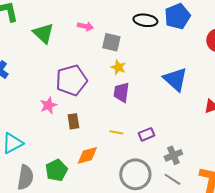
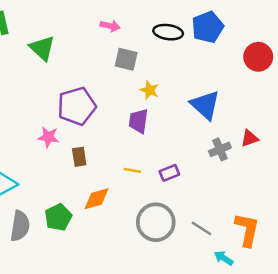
pink arrow: (85, 26) -> (110, 26), moved
yellow star: (118, 67) -> (150, 90), moved
pink star: (48, 105) -> (48, 137), turned 30
gray cross: (173, 155) -> (220, 149), moved

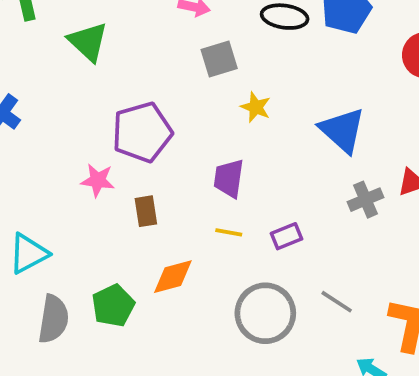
gray square: (126, 59) -> (219, 59), turned -30
purple trapezoid: (138, 121) -> (229, 178), moved
gray line: (201, 228) -> (337, 302), moved

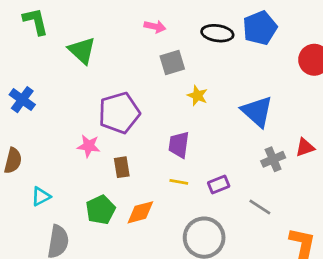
cyan triangle: (28, 254) -> (41, 196), size x0.7
gray line: (337, 302) -> (260, 207), moved
green pentagon: (113, 306) -> (101, 210), moved

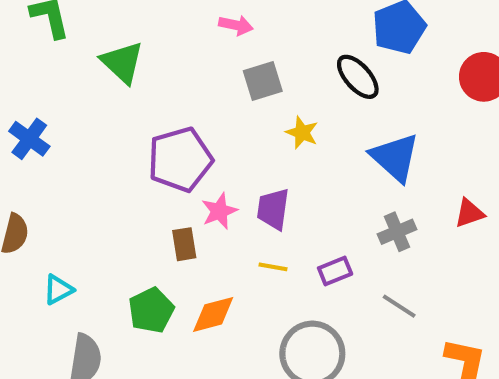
black ellipse: (217, 33) -> (358, 77), moved, turned 40
pink star: (89, 146) -> (219, 211), moved, turned -30
gray cross: (273, 159) -> (397, 232), moved

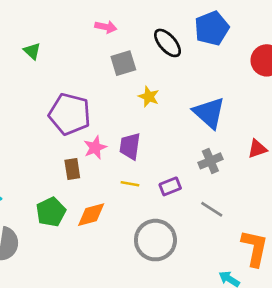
green triangle: (122, 62) -> (32, 51), size x0.6
black ellipse: (358, 77) -> (168, 43), moved
purple pentagon: (180, 159) -> (70, 114), turned 30

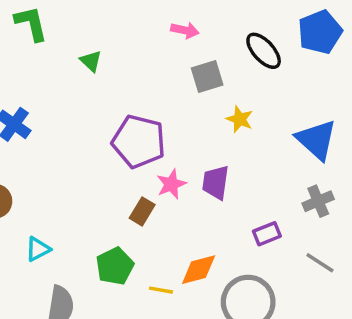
brown rectangle: (72, 169) -> (142, 211), turned 40
yellow line: (130, 184) -> (161, 290), moved
orange diamond: (91, 215) -> (199, 270), moved

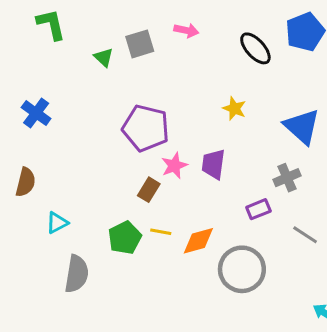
gray square: (207, 76) -> (140, 44), moved
gray cross: (318, 201) -> (287, 178), moved
yellow line: (161, 290) -> (161, 232), moved

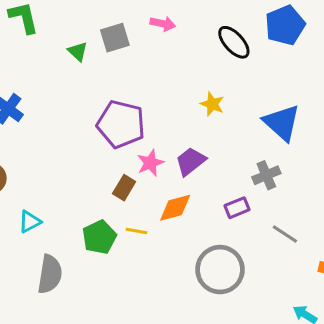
purple trapezoid: (213, 164) -> (191, 161), turned 44
orange diamond: (198, 241) -> (175, 208), moved

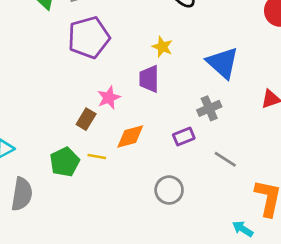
purple pentagon: (121, 124) -> (89, 37), moved, turned -30
purple trapezoid: (191, 161) -> (149, 79), moved, turned -52
gray circle: (220, 270) -> (169, 190), size x0.7

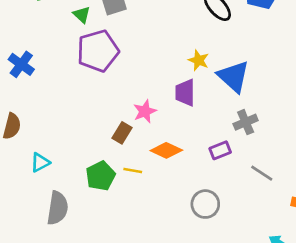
purple pentagon: (89, 37) -> (98, 51), moved
blue triangle: (223, 63) -> (234, 76), moved
orange diamond: (130, 136) -> (166, 150), turned 40

